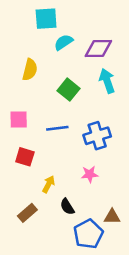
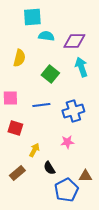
cyan semicircle: (64, 42) -> (46, 36), turned 42

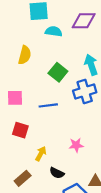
purple diamond: (74, 41) -> (84, 21), moved
blue cross: (73, 111) -> (85, 91), moved
black semicircle: (49, 168) -> (57, 173), turned -32

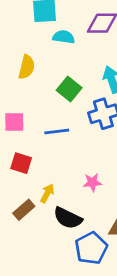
black semicircle: (57, 173) -> (68, 218), size x1.5
brown rectangle: (23, 178) -> (24, 210), moved

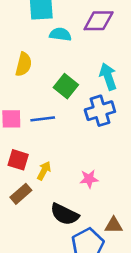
blue line: (57, 132) -> (43, 119), moved
yellow arrow: (47, 193) -> (44, 171), moved
brown rectangle: (24, 210) -> (21, 194), moved

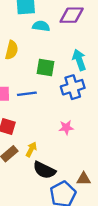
green square: (66, 86) -> (45, 68), turned -30
yellow arrow: (44, 171) -> (31, 149), moved
pink star: (89, 179) -> (66, 128), moved

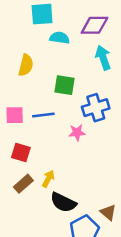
cyan arrow: (79, 60) -> (103, 58), moved
pink star: (66, 128) -> (77, 133), moved
brown triangle: (84, 179) -> (108, 212), turned 40

